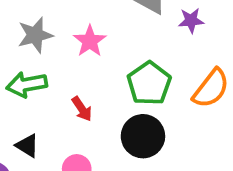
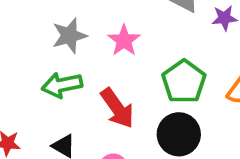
red arrow: (82, 109) -> (117, 108), size x1.6

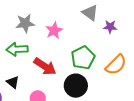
red arrow: (117, 108) -> (45, 66), turned -30

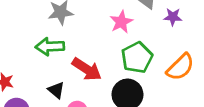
pink star: (54, 30) -> (121, 22), moved
black triangle: (13, 82) -> (56, 90), moved

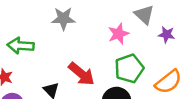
green arrow: (50, 47) -> (21, 46), moved

